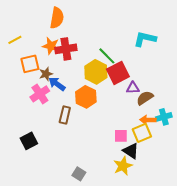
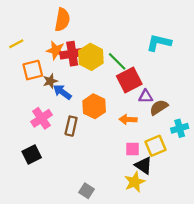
yellow hexagon: (96, 72) -> (91, 57), moved
pink cross: (40, 94) -> (41, 118), moved
orange arrow: (148, 120) -> (128, 119), moved

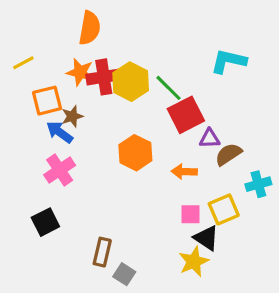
blue arrow: (62, 92) -> (60, 132), moved
brown rectangle: (71, 126) -> (102, 252), moved

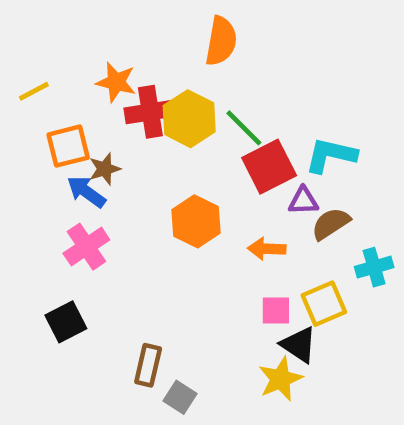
orange semicircle: (90, 28) -> (221, 41), moved
cyan L-shape: (228, 61) -> (331, 155), moved
orange star: (80, 72) -> (116, 82), moved

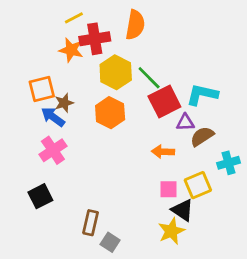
yellow line: (34, 91) -> (74, 18), moved
red cross: (150, 112) -> (95, 39), moved
orange hexagon: (196, 221) -> (110, 113), moved

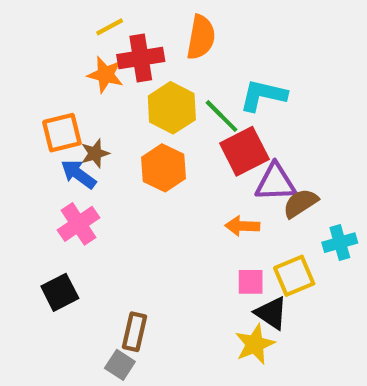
cyan L-shape: (202, 95) -> (263, 95), moved
purple triangle: (185, 122) -> (276, 182), size x1.5
gray square: (110, 242) -> (120, 365), moved

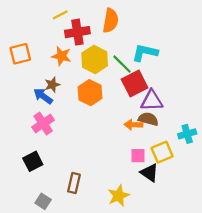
orange star: (105, 75) -> (61, 56), moved
orange square: (62, 133) -> (20, 54), moved
brown semicircle: (300, 203) -> (148, 119), moved, turned 48
yellow star: (255, 344) -> (119, 196), moved
gray square: (120, 365) -> (43, 201), moved

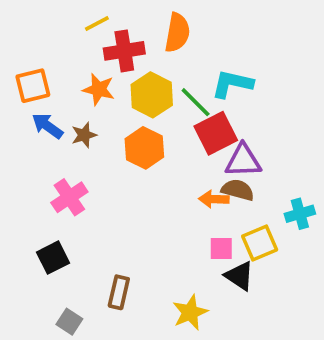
blue arrow: (43, 96) -> (47, 126), moved

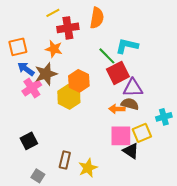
yellow hexagon: (152, 95) -> (69, 97), moved
brown star: (84, 135) -> (46, 74), size x1.6
pink cross: (69, 197) -> (32, 88), moved
pink square: (221, 248) -> (121, 136), size x1.6
yellow star: (190, 312) -> (88, 168), moved

